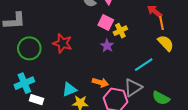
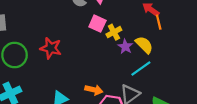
yellow semicircle: (166, 43) -> (144, 45), moved
purple star: (107, 46) -> (125, 47), moved

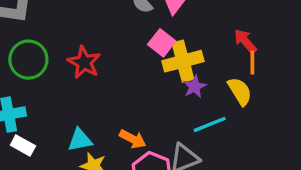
yellow cross: (114, 32) -> (183, 61), size x1.6
yellow semicircle: (144, 45) -> (240, 91), moved

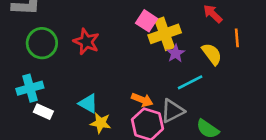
orange line: (252, 63) -> (237, 38), moved
orange arrow: (133, 139) -> (142, 100), moved
cyan triangle: (80, 140) -> (88, 103), turned 45

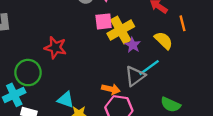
pink square: (147, 21) -> (104, 21), turned -30
green circle: (42, 43) -> (28, 73), moved
gray triangle: (172, 111) -> (135, 76), moved

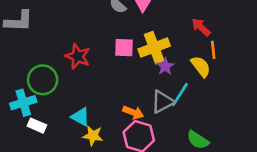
pink square: (104, 21) -> (124, 48), moved
orange line: (183, 23) -> (213, 50), moved
cyan line: (149, 68) -> (180, 95), turned -30

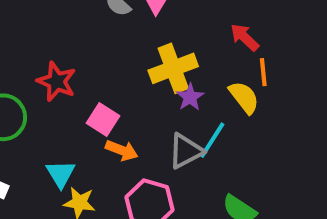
pink square: (124, 48) -> (103, 119), moved, turned 30
orange arrow: (133, 112) -> (122, 150), moved
cyan triangle: (80, 117) -> (61, 174), turned 30

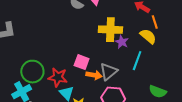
yellow cross: (173, 68) -> (110, 30), turned 35
red star: (56, 81) -> (58, 77), moved
gray triangle: (186, 151) -> (109, 72), moved

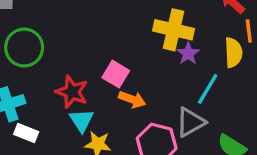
yellow semicircle: (148, 36) -> (233, 53), turned 36
green circle: (32, 72) -> (24, 48), moved
gray triangle: (109, 72) -> (190, 122), moved

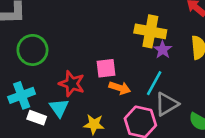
pink square: (116, 74) -> (106, 68), turned -36
cyan line: (208, 89) -> (154, 83), moved
cyan triangle: (82, 120) -> (59, 108), moved

